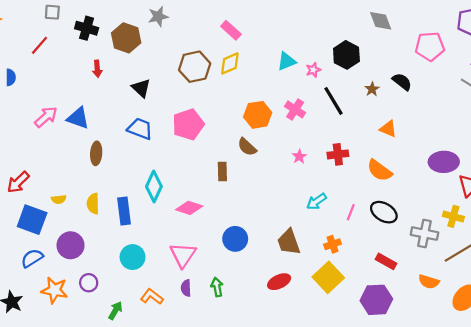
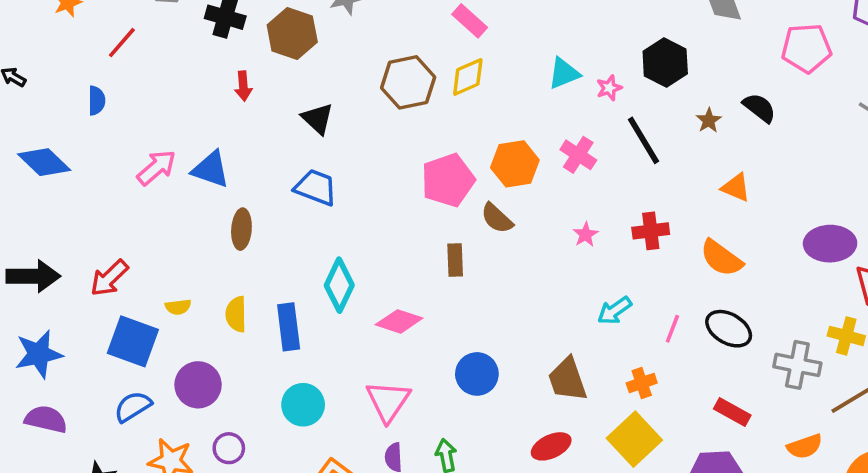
red line: (40, 45) -> (122, 43), moved
pink pentagon: (188, 124) -> (448, 180), moved
orange semicircle: (429, 282) -> (805, 446), turned -36

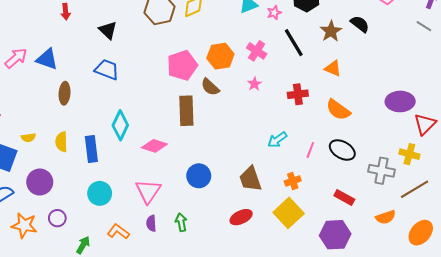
brown star: (709, 120) -> (331, 31), size x1.5
orange triangle: (736, 187) -> (333, 68), moved
pink star: (586, 235) -> (255, 84), moved
brown rectangle: (455, 260) -> (186, 111), size x1.6

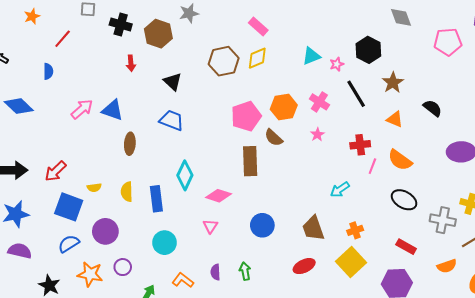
black semicircle: (360, 24) -> (433, 108), moved
pink line: (310, 150) -> (372, 166), moved
pink triangle: (148, 191) -> (210, 226), moved, size x0.6

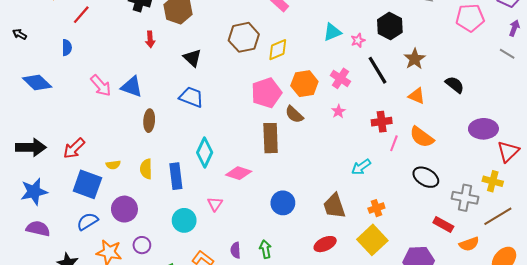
yellow diamond: (257, 58) -> (278, 50), moved
pink arrow: (82, 109) -> (101, 86), turned 90
pink triangle: (210, 226) -> (215, 204), moved
red rectangle: (406, 247) -> (443, 224), moved

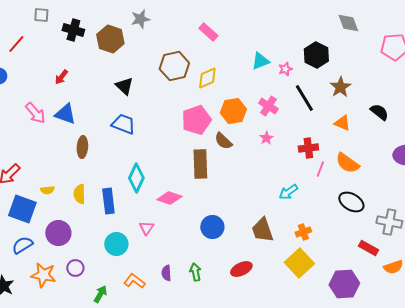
red arrow: (150, 39) -> (61, 77), moved, turned 42
red ellipse: (325, 244) -> (241, 269), moved

